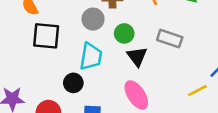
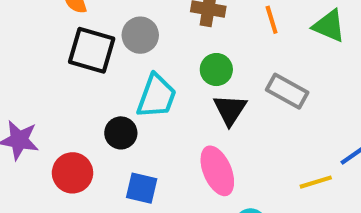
gray circle: (93, 19) -> (140, 35), moved

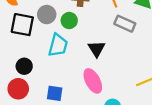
green circle: (216, 70) -> (69, 21), moved
gray rectangle: (287, 91) -> (125, 24), moved
black circle: (121, 133) -> (24, 66), moved

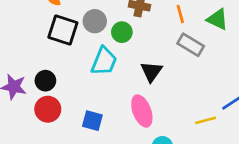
black circle: (24, 66) -> (45, 81), moved

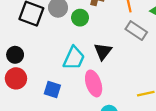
cyan trapezoid: (104, 61) -> (74, 58), moved

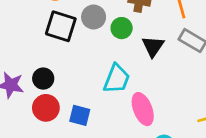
black triangle: (103, 51) -> (153, 46), moved
blue square: (52, 90) -> (80, 115), moved

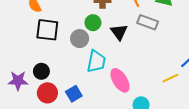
gray circle: (94, 17) -> (80, 39), moved
blue square: (80, 115) -> (74, 94), turned -35

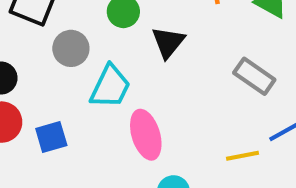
gray rectangle: (148, 22) -> (254, 76), moved
gray circle: (80, 39) -> (71, 48), moved

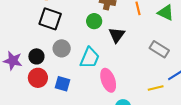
gray circle: (71, 48) -> (62, 48), moved
blue square: (51, 137) -> (62, 84), turned 35

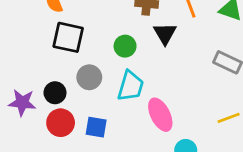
green circle: (94, 21) -> (125, 46), moved
black triangle: (117, 35) -> (165, 34), moved

